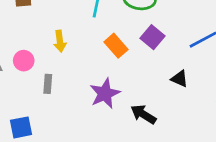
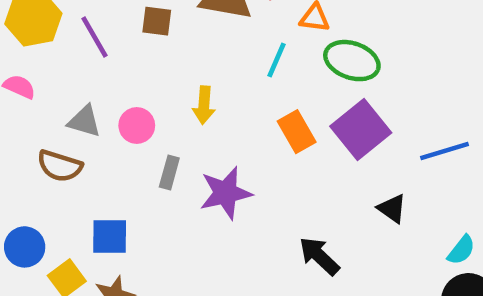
purple square: (153, 37) -> (361, 130), size x1.4
purple star: (105, 94) -> (226, 193), moved

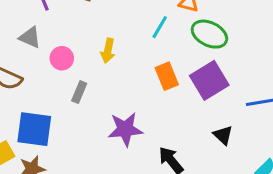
gray triangle: (84, 121) -> (30, 37), moved
purple star: (226, 193) -> (125, 129), moved
blue square: (110, 237) -> (34, 129), size x1.4

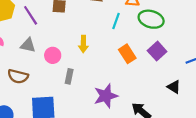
purple square: (209, 80) -> (157, 51), size x0.7

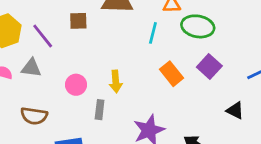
yellow arrow: (83, 44) -> (116, 82), moved
gray triangle: (28, 45) -> (31, 68), moved

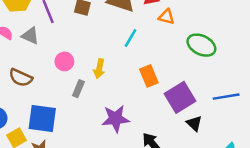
green ellipse: (198, 26) -> (201, 45), moved
cyan line: (153, 33) -> (131, 38), moved
purple square: (209, 67) -> (180, 97), moved, size x1.4

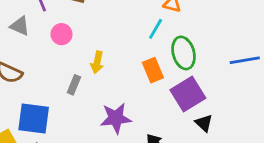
cyan line: (131, 38) -> (156, 29), moved
green ellipse: (201, 45) -> (184, 53), moved, turned 48
pink circle: (64, 61) -> (62, 34), moved
blue line: (226, 97) -> (245, 60), moved

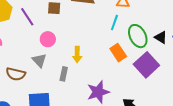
gray triangle: (20, 26) -> (39, 60), moved, turned 35
black triangle: (204, 123) -> (161, 37), moved

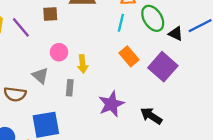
green ellipse: (138, 36) -> (153, 18), moved
pink circle: (48, 39) -> (59, 52), moved

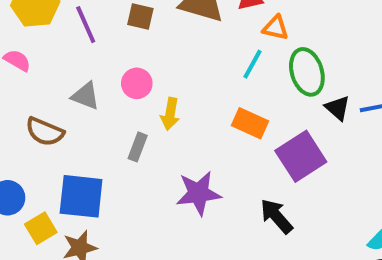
orange rectangle: (129, 56) -> (250, 123), turned -42
gray triangle: (40, 76) -> (85, 96), moved, turned -36
black arrow: (151, 116) -> (276, 216), moved

